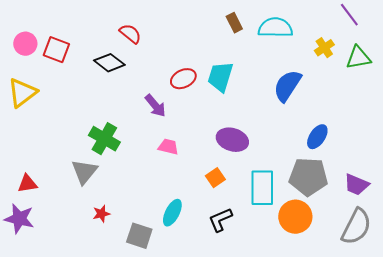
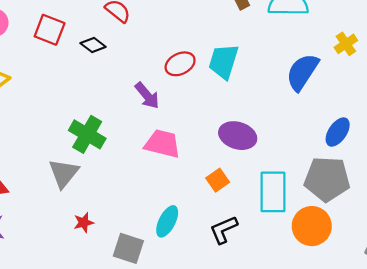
yellow cross: (324, 48) -> (346, 44), moved
red square: (56, 50) -> (50, 30), moved
black diamond: (109, 63) -> (93, 45), size x0.7
pink trapezoid: (168, 147) -> (162, 144), size x1.5

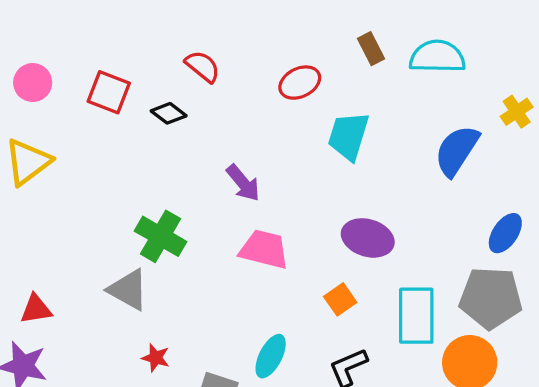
red ellipse: (180, 64) -> (300, 83), moved
gray triangle: (64, 173) -> (128, 290), turned -40
red star: (84, 223) -> (156, 358), turned 30

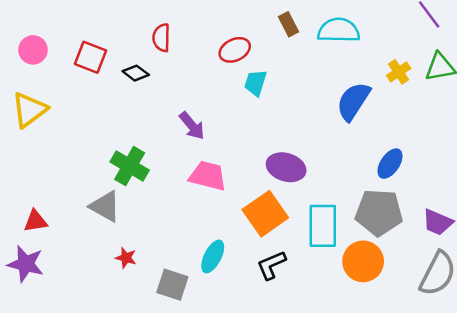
red semicircle: (203, 66) -> (161, 38), turned -128
cyan trapezoid: (348, 136) -> (256, 83), moved, size x0.7
orange square: (340, 299) -> (265, 214), size x1.8

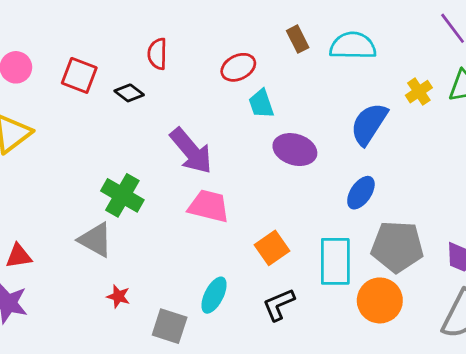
cyan trapezoid: (256, 83) -> (261, 104), turned -36
purple arrow: (192, 126) -> (191, 151), size x1.5
blue ellipse: (390, 164) -> (361, 193), moved
purple ellipse: (286, 167) -> (295, 150), moved
orange square: (265, 214) -> (272, 248), size x0.7

